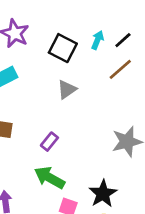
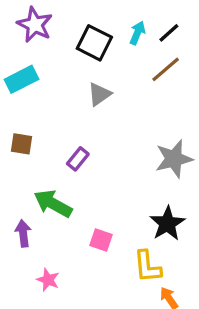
green arrow: (49, 178) -> (53, 204), moved
black star: (103, 194) -> (167, 223), moved

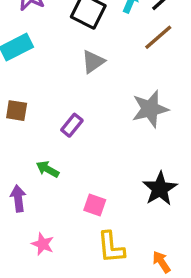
gray star: (174, 159) -> (150, 109), moved
green arrow: (53, 204) -> (48, 169), size x0.6
yellow L-shape: (147, 267) -> (111, 247), moved

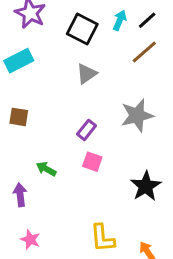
purple rectangle: (72, 125) -> (87, 130), moved
pink square: (95, 205) -> (92, 162), moved
pink star: (43, 244) -> (30, 240), moved

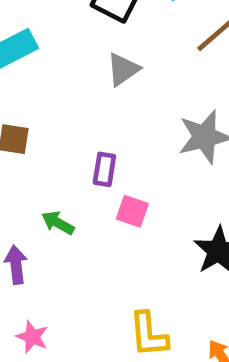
purple rectangle: (87, 130) -> (104, 169), moved, turned -30

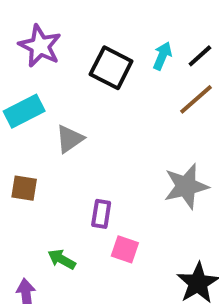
gray triangle: (123, 69) -> (70, 139), moved

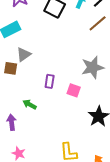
gray triangle: (70, 139) -> (24, 54), moved
pink square: (125, 249) -> (74, 90), moved

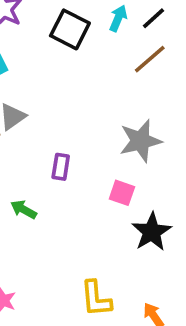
pink square: (74, 90) -> (122, 193), moved

